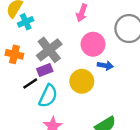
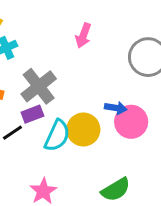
pink circle: (93, 44) -> (131, 122), moved
cyan semicircle: (48, 96) -> (57, 136), moved

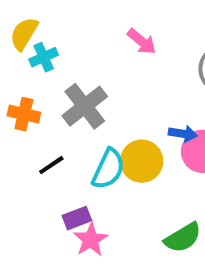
pink arrow: (83, 35) -> (142, 41), turned -70
purple rectangle: (32, 114) -> (77, 218), moved

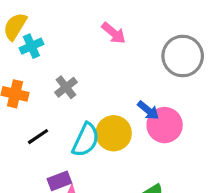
gray cross: (85, 106) -> (66, 87), size x0.6
blue arrow: (183, 134) -> (148, 110), turned 30

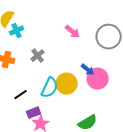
pink arrow: (114, 33) -> (73, 32), moved
black line: (38, 137) -> (21, 95), moved

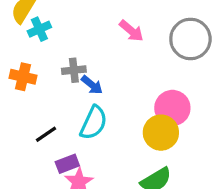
gray cross: (38, 56) -> (74, 70), turned 32
blue arrow: (88, 70) -> (92, 85), moved
yellow circle: (67, 84) -> (161, 133), moved

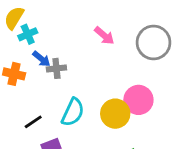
blue arrow: (92, 85) -> (41, 59), moved
yellow circle: (161, 133) -> (115, 114), moved

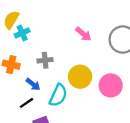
blue arrow: (41, 59) -> (33, 84), moved
yellow circle: (115, 114) -> (80, 77), moved

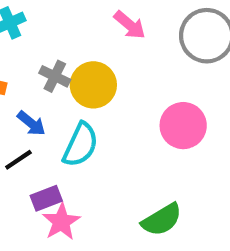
gray cross: (45, 60) -> (55, 76), turned 32
yellow circle: (80, 77) -> (93, 85), moved

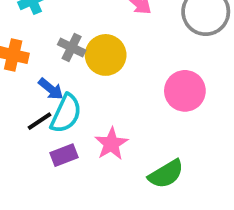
cyan semicircle: (80, 145) -> (66, 114), moved
pink star: (61, 222) -> (111, 144), moved

